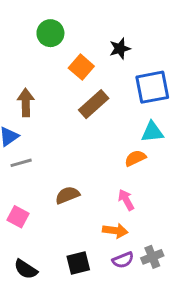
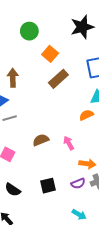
black star: (120, 49) -> (82, 27), moved, size x1.6
pink arrow: (126, 200) -> (69, 143), moved
orange arrow: (115, 231) -> (87, 164), moved

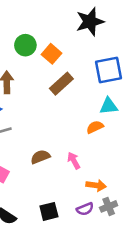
green circle: (29, 31) -> (25, 45), moved

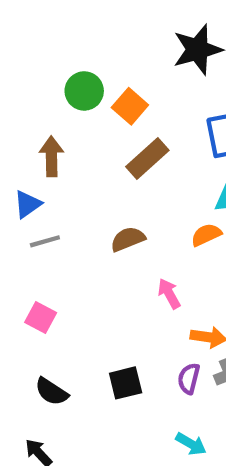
brown semicircle: (40, 157) -> (128, 239), moved
purple semicircle: (85, 209) -> (189, 379), turned 126

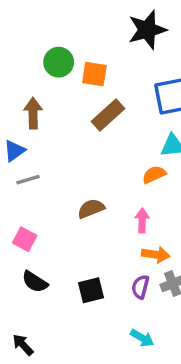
orange square: (130, 106) -> (94, 74), turned -32
brown semicircle: (128, 239) -> (91, 209), moved
pink arrow: (169, 294) -> (142, 221), moved, turned 30
black semicircle: (51, 392) -> (35, 282), moved

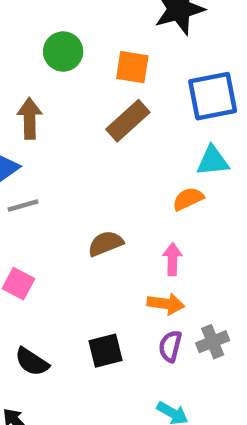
orange square: (94, 74) -> (132, 67), moved
orange arrow: (156, 255) -> (166, 304), moved
black semicircle: (35, 282) -> (32, 362), moved

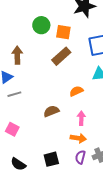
green circle: (63, 52) -> (41, 25), moved
orange semicircle: (188, 199) -> (76, 91), moved

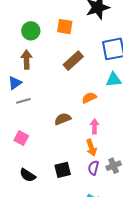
green circle: (41, 25) -> (31, 31), moved
orange square: (63, 32) -> (65, 27), moved
orange arrow: (78, 138) -> (91, 148), turned 63

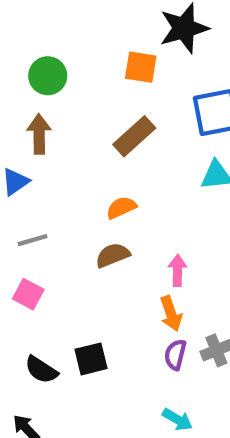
orange square: (65, 27) -> (141, 67), moved
orange semicircle: (89, 98) -> (121, 208), moved
gray line: (23, 101) -> (33, 240), moved
black square: (63, 170) -> (91, 359), moved

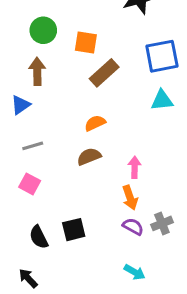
orange square: (141, 67) -> (86, 42), moved
purple semicircle: (175, 355) -> (133, 227), turned 105
black semicircle: (41, 370) -> (39, 237), turned 30

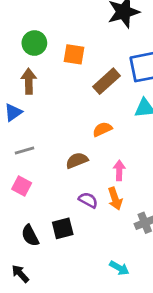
brown rectangle: (104, 73) -> (107, 81), moved
orange semicircle: (95, 123) -> (102, 129), moved
purple semicircle: (133, 227) -> (88, 200), moved

